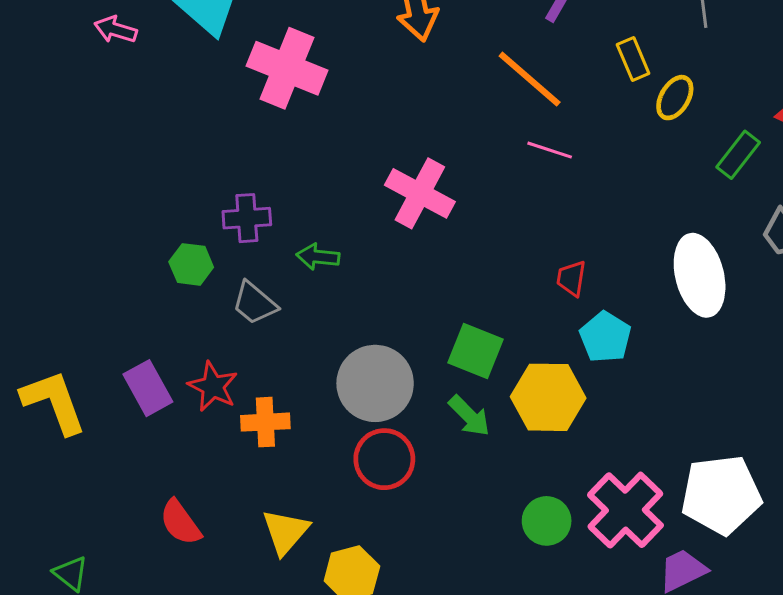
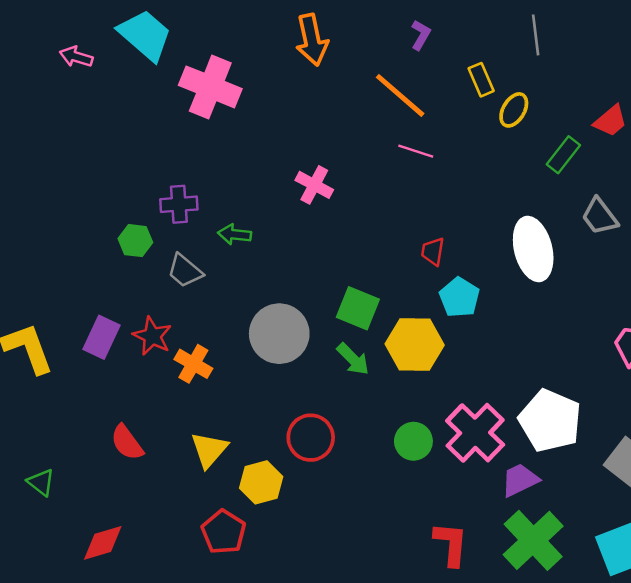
pink cross: (420, 193) -> (314, 185), size x0.7
purple rectangle: (148, 388) -> (101, 337), turned 54
orange cross: (265, 422) -> (193, 364), turned 33
red circle: (384, 459) -> (311, 438), moved
white pentagon: (721, 495) -> (550, 421), turned 30

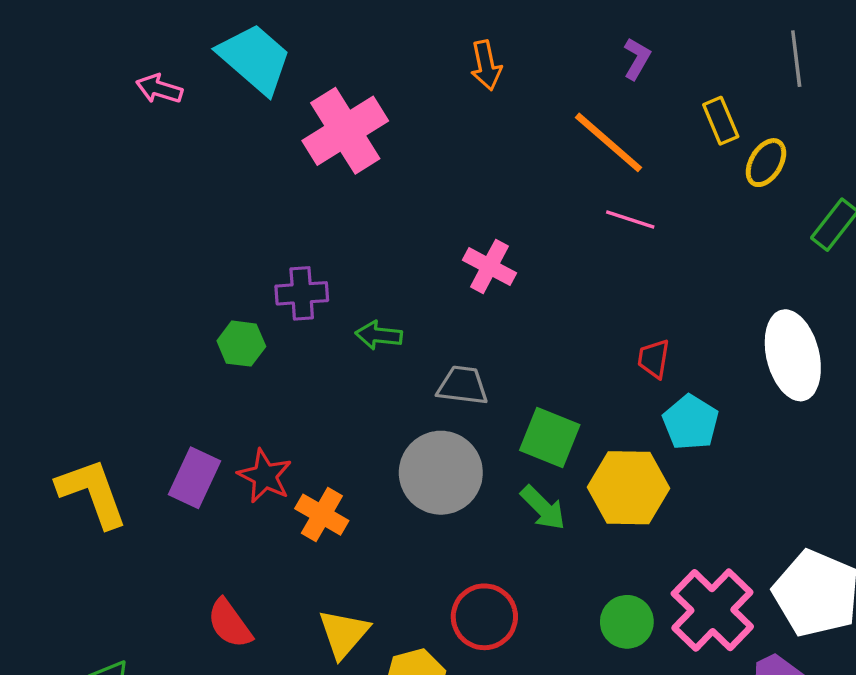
orange arrow: (312, 40) -> (486, 65), size x0.7
pink cross: (210, 87) -> (345, 131), turned 36
gray trapezoid: (185, 271) -> (463, 386), moved, turned 147

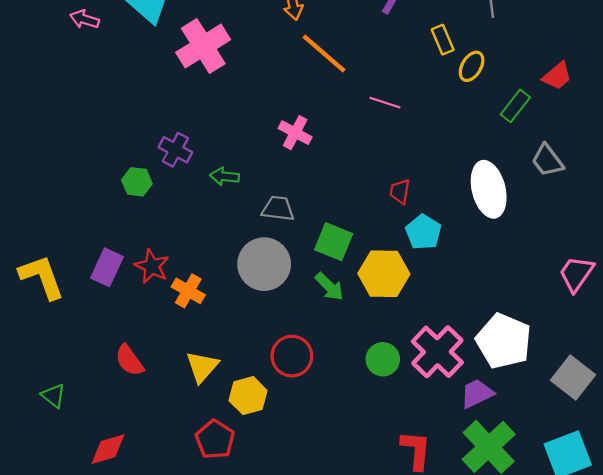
orange line: (608, 142) -> (324, 54), moved
purple cross: (302, 293) -> (175, 150), turned 32

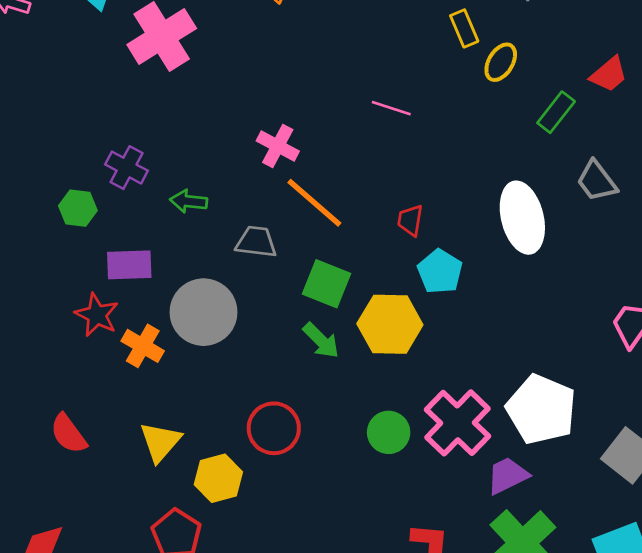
orange line: (324, 54) -> (314, 203), moved
gray circle: (264, 264) -> (204, 312), moved
purple rectangle: (107, 267) -> (129, 265), moved, turned 63

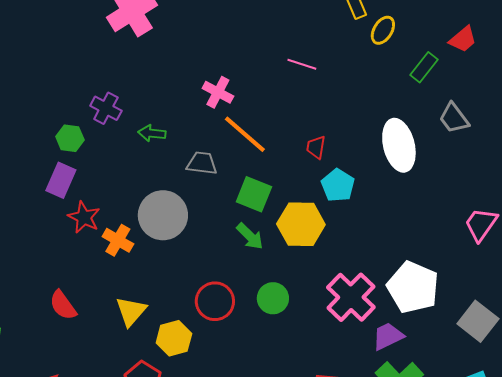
purple rectangle: (129, 265) -> (61, 180), moved, turned -64
green circle: (389, 432) -> (273, 298), moved

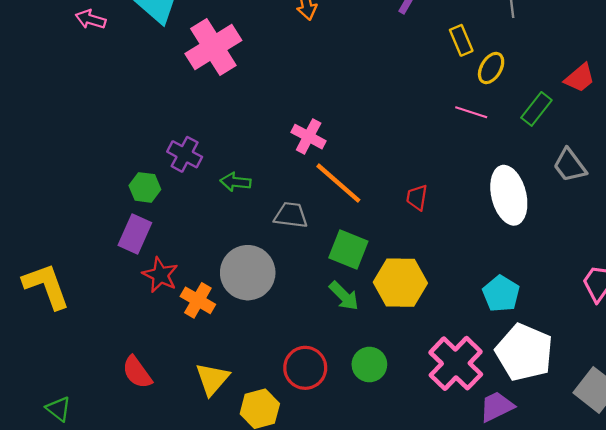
pink line: (302, 64) -> (471, 112), moved
cyan pentagon: (338, 185) -> (501, 294), moved

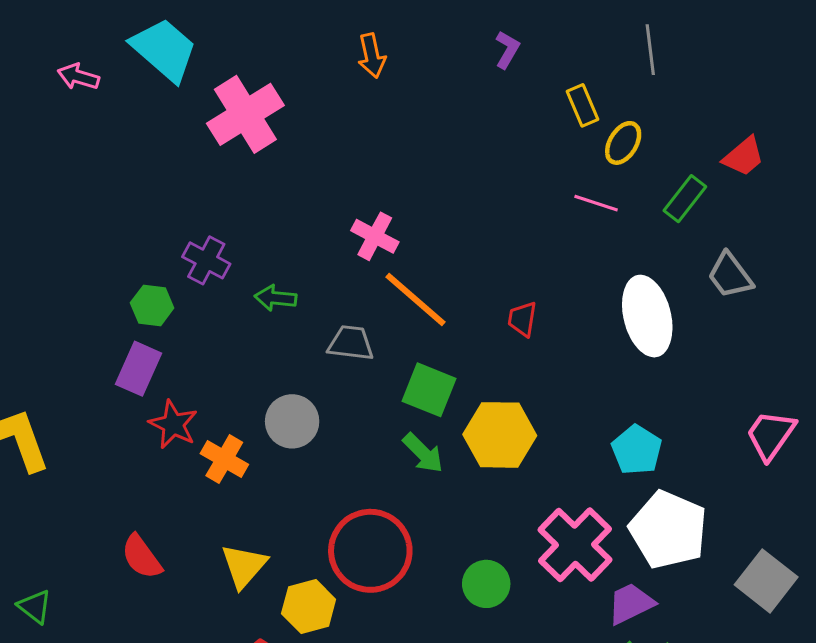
gray circle: (248, 273) -> (292, 421), size x0.7
green circle: (369, 365) -> (486, 584), moved
red circle: (305, 368) -> (370, 551), size x1.4

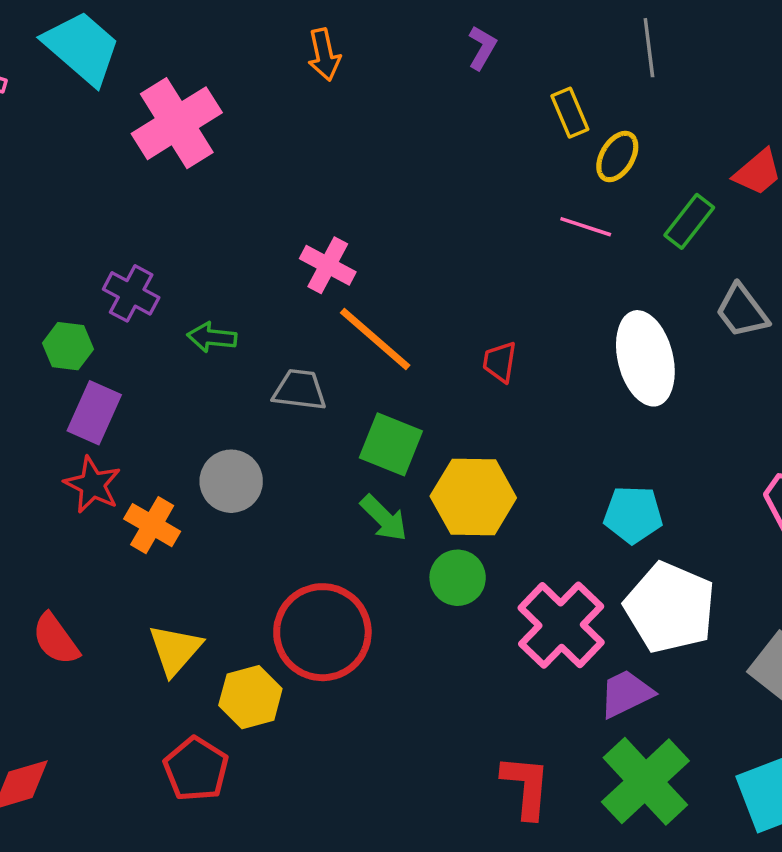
purple rectangle: (139, 369) -> (94, 413), moved
cyan pentagon: (637, 450) -> (633, 515), turned -30
green circle: (486, 584) -> (458, 578), moved

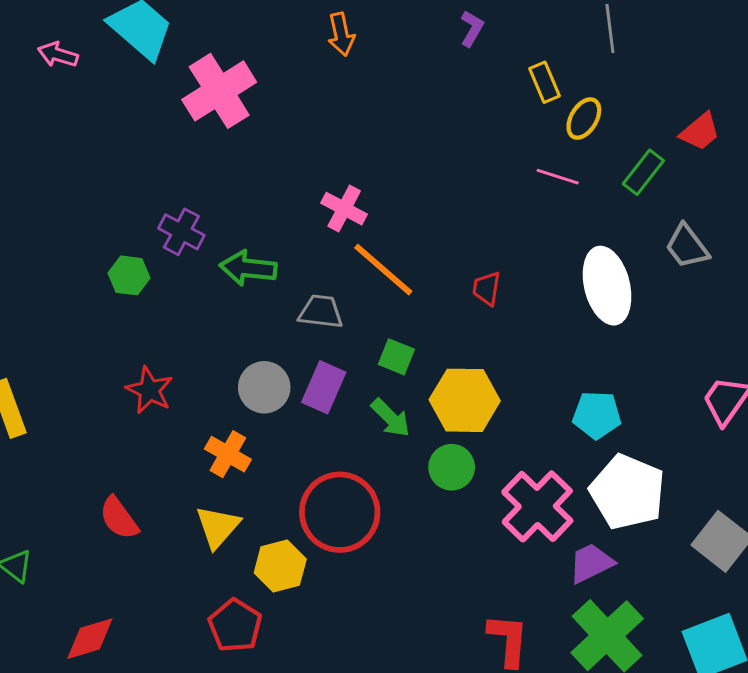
green arrow: (212, 337) -> (248, 268), size x1.4
purple rectangle: (94, 413) -> (324, 387), moved
green square: (391, 444) -> (396, 357), size x0.7
orange cross: (152, 525) -> (228, 454), moved

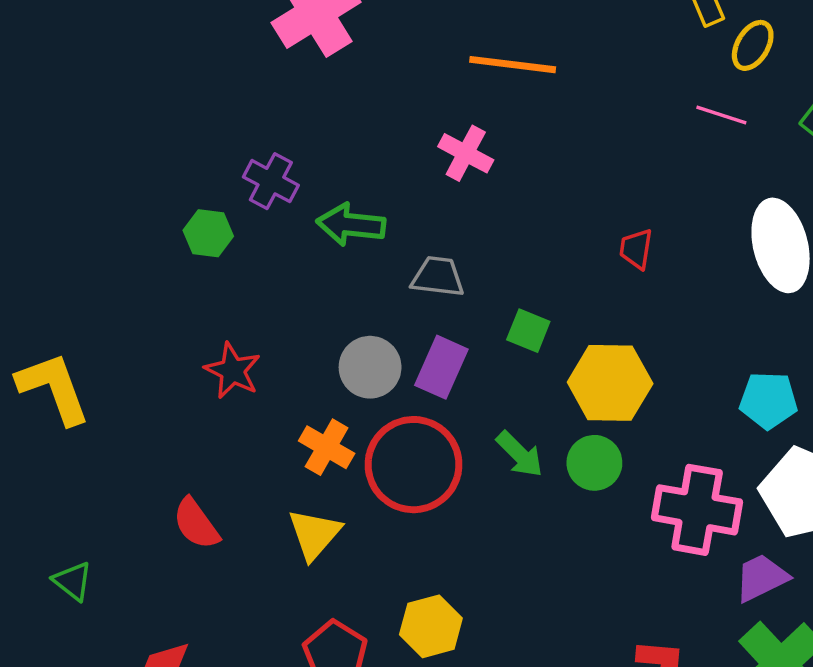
orange line: (383, 270) -> (513, 65), moved, turned -34
green arrow: (391, 418) -> (520, 454), moved
pink cross: (537, 506) -> (697, 510), turned -34
red circle: (340, 512) -> (414, 465), moved
yellow hexagon: (280, 566) -> (431, 626), moved

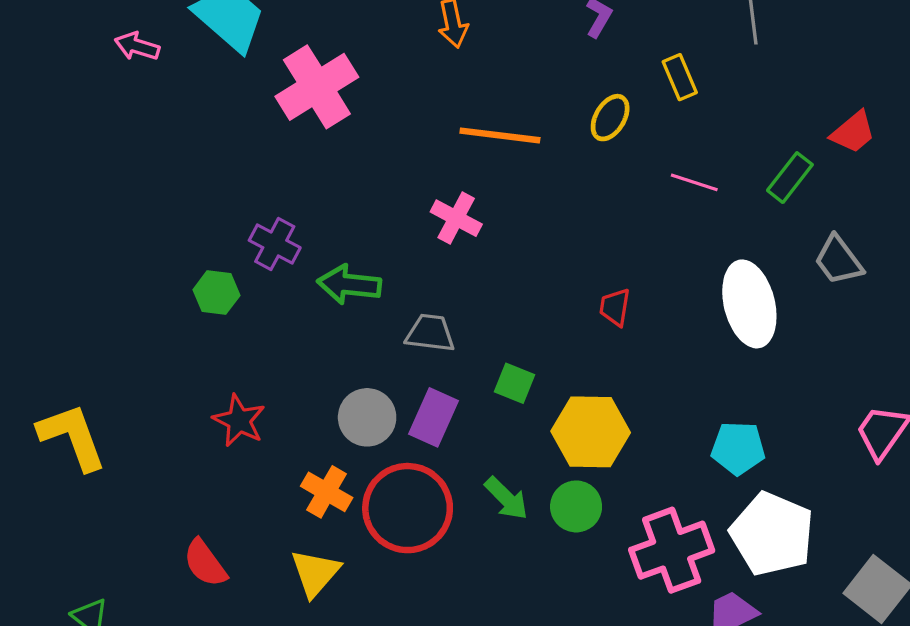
yellow ellipse: (753, 45) -> (610, 118), moved
pink cross: (697, 510) -> (672, 550), turned -30

